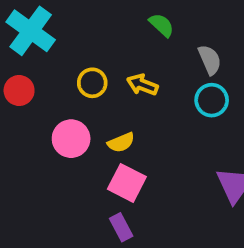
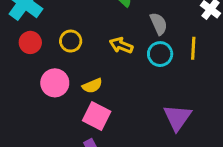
yellow arrow: (142, 85) -> (121, 45), moved
red circle: (19, 90) -> (30, 42), moved

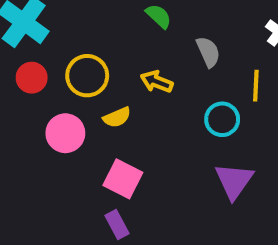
yellow circle: (71, 41) -> (87, 76), size x1.4
cyan circle: (160, 54) -> (222, 119), moved
yellow semicircle: (92, 86) -> (117, 117), moved

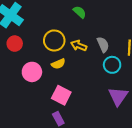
gray semicircle: (208, 52) -> (103, 45), moved
yellow circle: (87, 76) -> (54, 40), moved

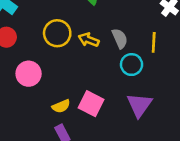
yellow semicircle: (58, 64) -> (61, 106), moved
pink square: (61, 95) -> (91, 104), moved

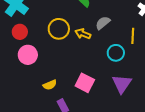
gray semicircle: (120, 38) -> (103, 23), moved, turned -105
pink circle: (29, 74) -> (28, 55), moved
yellow semicircle: (61, 106) -> (50, 85), moved

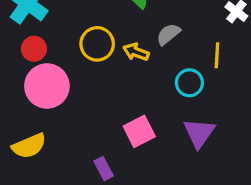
pink circle: (28, 55) -> (47, 86), size x1.4
pink square: (85, 83) -> (139, 131), turned 36
yellow semicircle: (50, 85) -> (29, 146), moved, size x1.5

